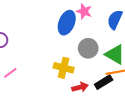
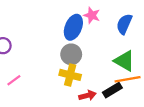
gray circle: (88, 48) -> (71, 54), moved

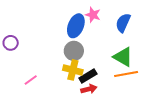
pink line: (14, 80) -> (31, 80), moved
black rectangle: (112, 90) -> (88, 76), moved

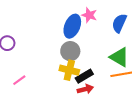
pink line: (31, 80) -> (19, 80), moved

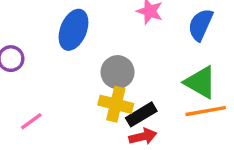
blue ellipse: (72, 26) -> (74, 30), moved

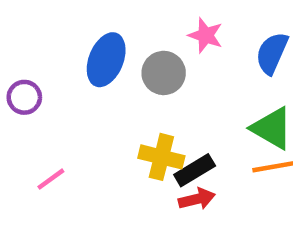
gray circle: (118, 72) -> (164, 73), moved

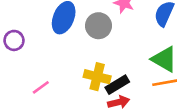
pink line: (51, 179) -> (41, 87), moved

